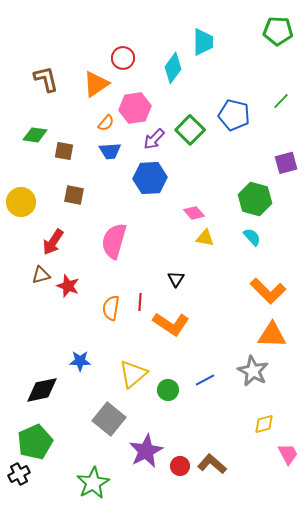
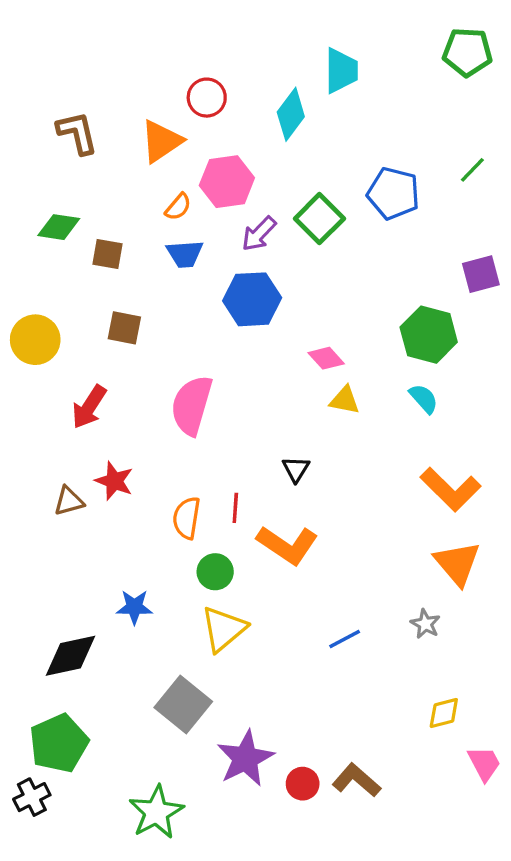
brown triangle: (41, 275) -> (69, 501), moved
orange triangle: (272, 335) -> (457, 563), turned 48
gray star: (253, 371) -> (425, 624), size x0.6
green circle: (168, 390) -> (215, 572), moved

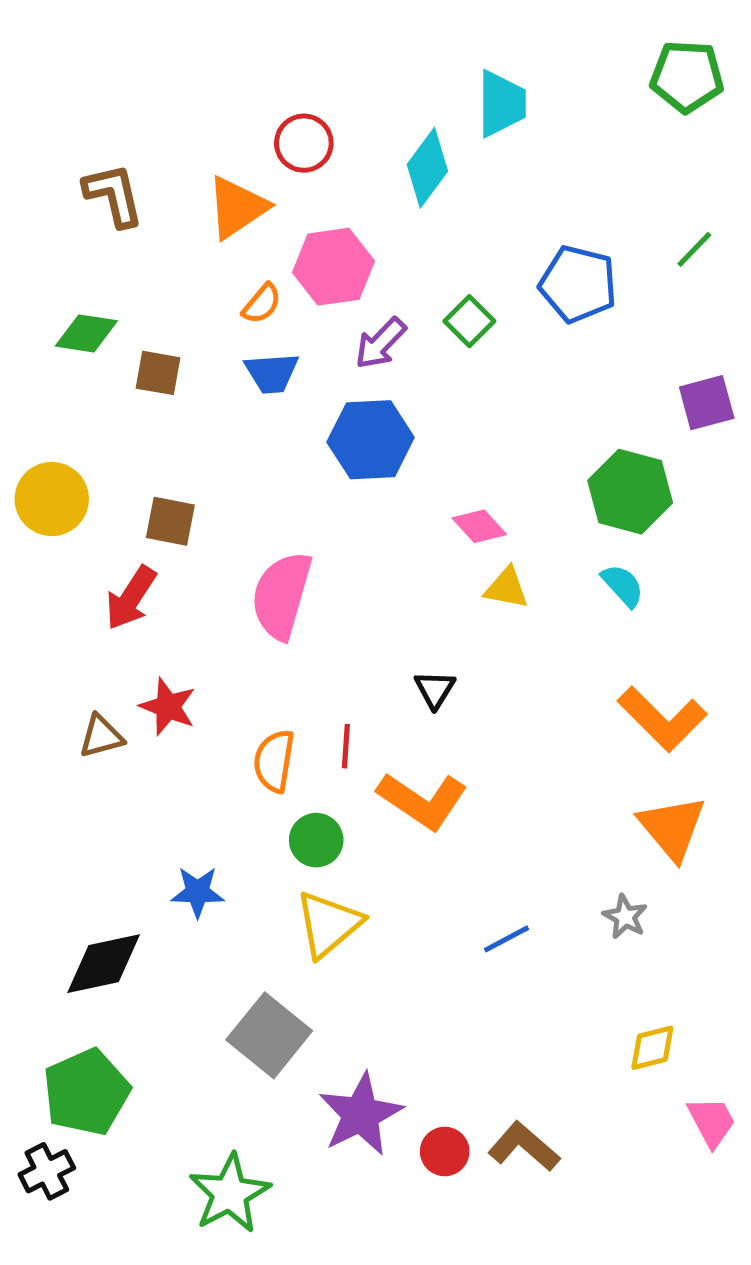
green square: (319, 219) -> (469, 321), size x0.7
brown square: (124, 328) -> (170, 521), moved

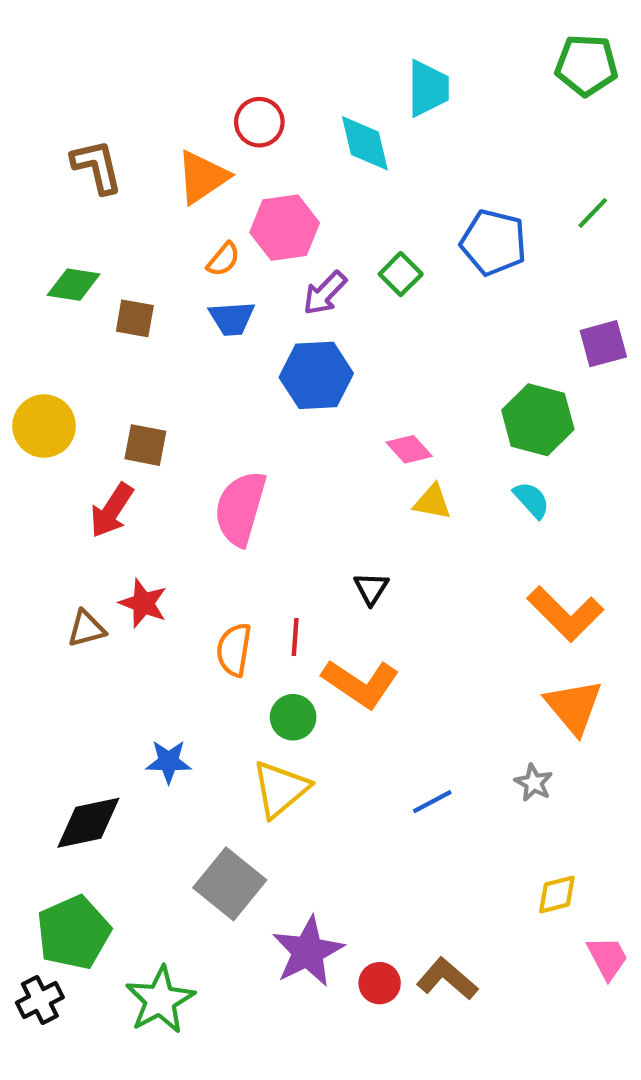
cyan diamond: (427, 168) -> (365, 143), turned -50
green circle: (316, 840) -> (293, 717), moved
green star: (230, 1194) -> (160, 1000), moved

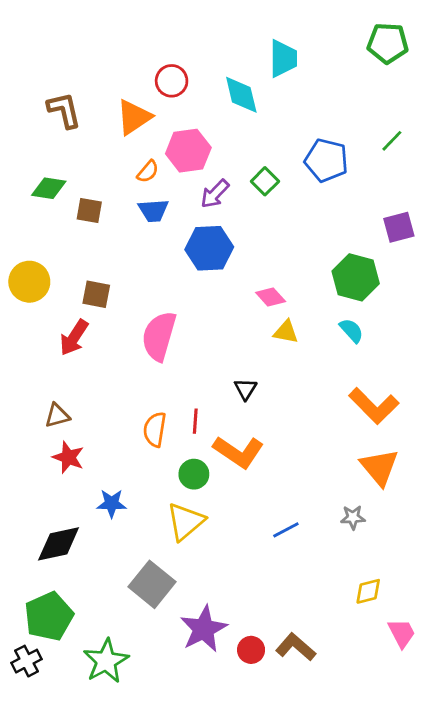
red star: (143, 603) -> (68, 457), moved
gray star: (534, 783) -> (353, 517), turned -30

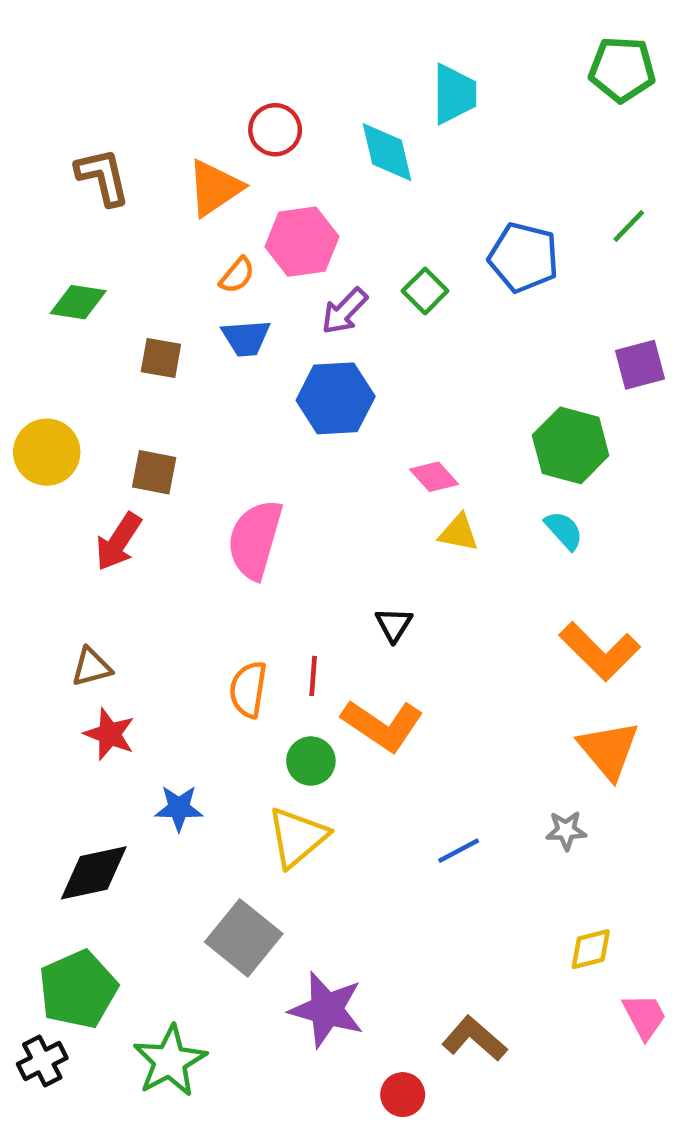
brown square: (89, 211) -> (161, 358), moved
purple star: (204, 629) -> (327, 1010), turned -30
red circle: (251, 650) -> (403, 1095), moved

